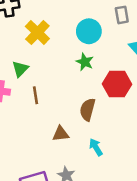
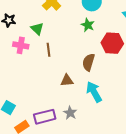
green triangle: (20, 69) -> (37, 29), turned -32
cyan arrow: (96, 147) -> (94, 92), size x1.5

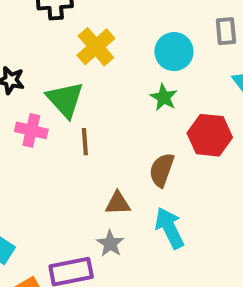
green triangle: (37, 29) -> (65, 100), size x1.5
gray star: (70, 113) -> (110, 244), moved

